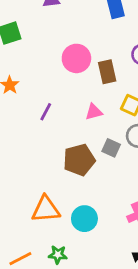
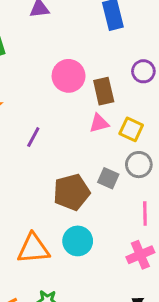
pink triangle: (94, 112) -> (99, 123), moved
cyan circle: (84, 219) -> (78, 241), moved

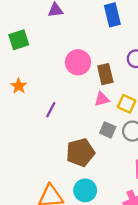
gray square: (108, 178) -> (108, 130), moved

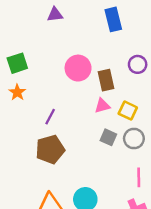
green square: (19, 40) -> (17, 63), moved
brown pentagon: (80, 152) -> (50, 149), moved

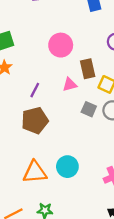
brown rectangle: (106, 80) -> (88, 69), moved
pink triangle: (102, 106) -> (70, 84), moved

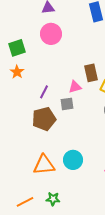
pink circle: (61, 45) -> (51, 34), moved
gray square: (89, 109) -> (67, 104), moved, turned -32

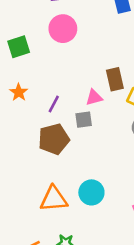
orange star: (17, 72) -> (19, 92), moved

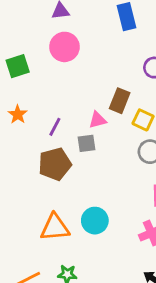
brown rectangle: (115, 79) -> (120, 101), turned 35

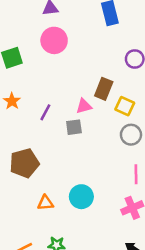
brown pentagon: (55, 164) -> (24, 163), moved
orange triangle: (55, 227) -> (45, 203), size x0.6

